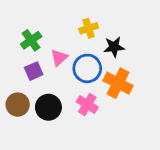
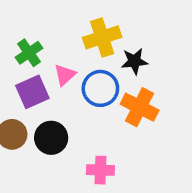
yellow cross: (89, 28) -> (102, 37), size x1.5
purple square: (34, 71) -> (32, 92), size x1.4
pink cross: (87, 105) -> (100, 170), moved, turned -30

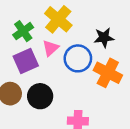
yellow cross: (102, 37) -> (58, 19), moved, turned -32

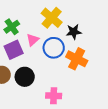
yellow cross: (58, 19) -> (52, 18), moved

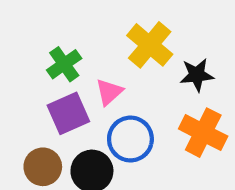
blue circle: (54, 48) -> (130, 139), moved

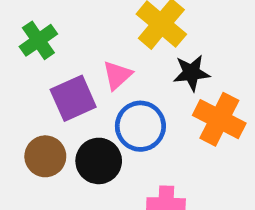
green cross: (64, 64) -> (38, 40), moved
black star: (197, 75) -> (191, 73), moved

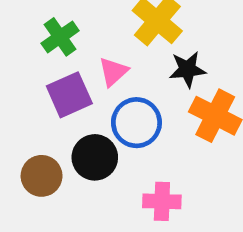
green cross: (38, 40) -> (60, 37), moved
brown circle: (45, 156) -> (42, 176), moved

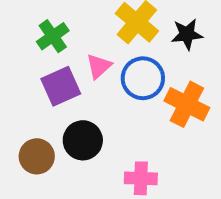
black star: (187, 69) -> (187, 34), moved
blue circle: (136, 123) -> (143, 78), moved

